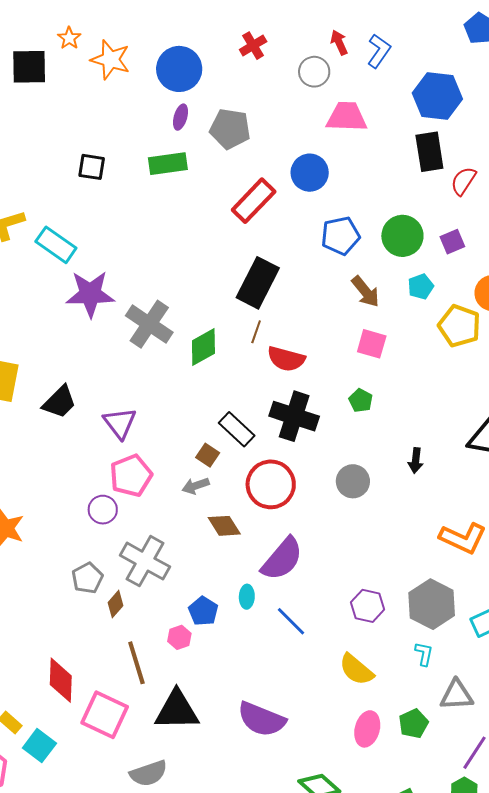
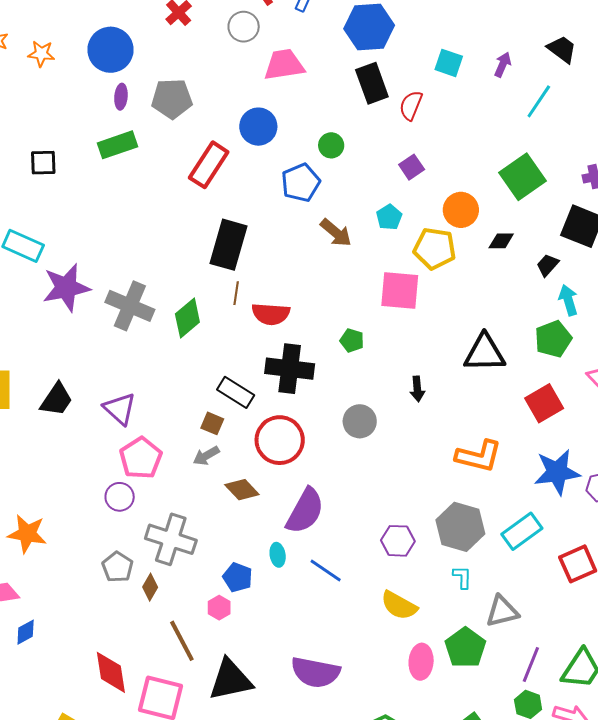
orange star: (110, 60) -> (41, 54), size x0.7
green circle: (402, 236) -> (331, 145), moved, size x0.6
pink square: (372, 344) -> (400, 290), moved, size x1.4
green pentagon: (413, 724) -> (465, 648), size x1.4

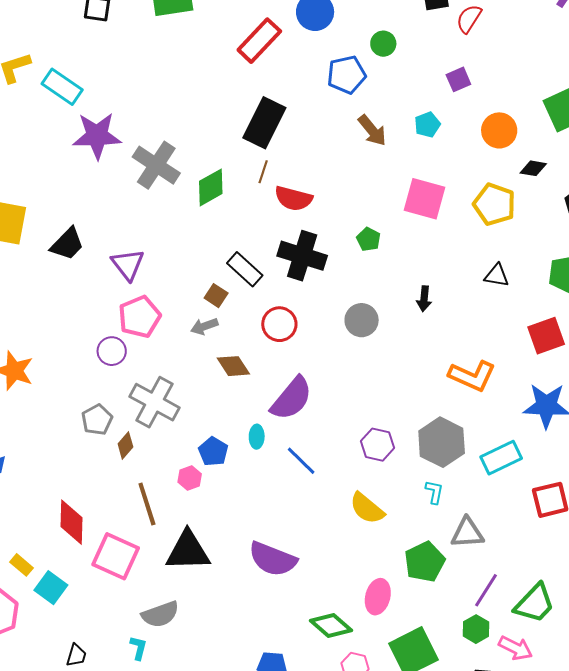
yellow pentagon: (435, 248) -> (494, 204), moved
black triangle: (485, 353) -> (497, 275), size x0.6
red circle: (280, 440) -> (279, 324), size x0.7
pink ellipse: (421, 662) -> (378, 597), moved

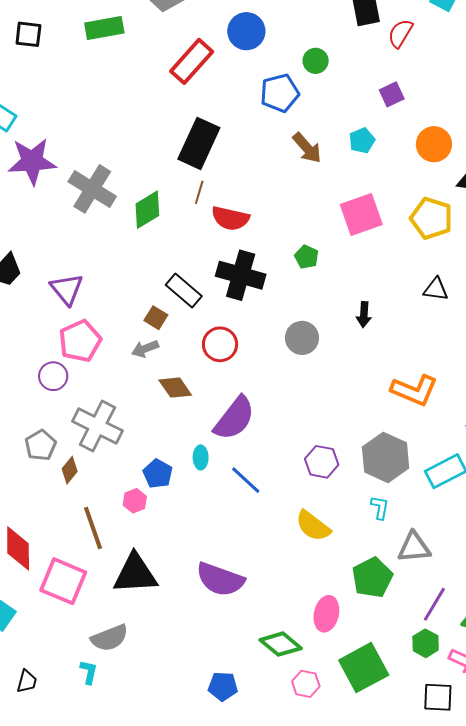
pink square: (425, 199) -> (361, 215), turned -33

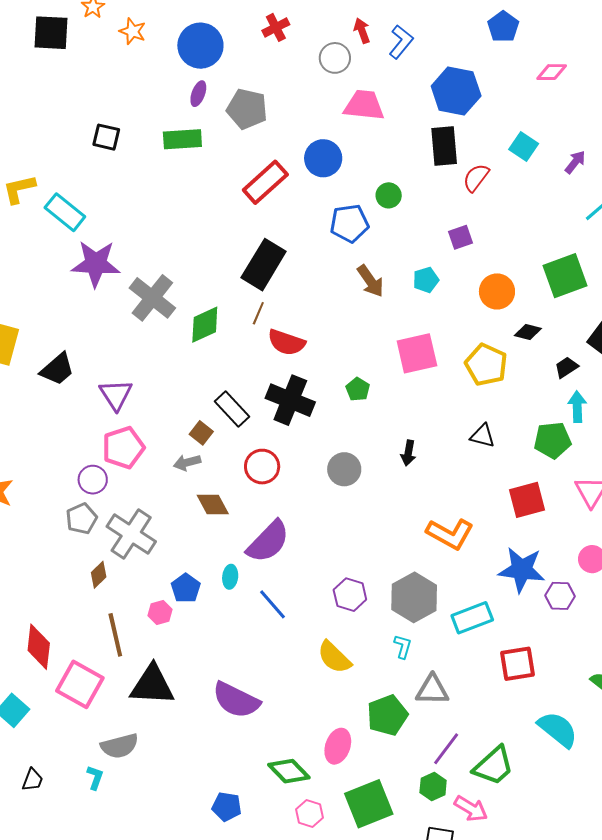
gray pentagon: (41, 445) -> (82, 519), moved

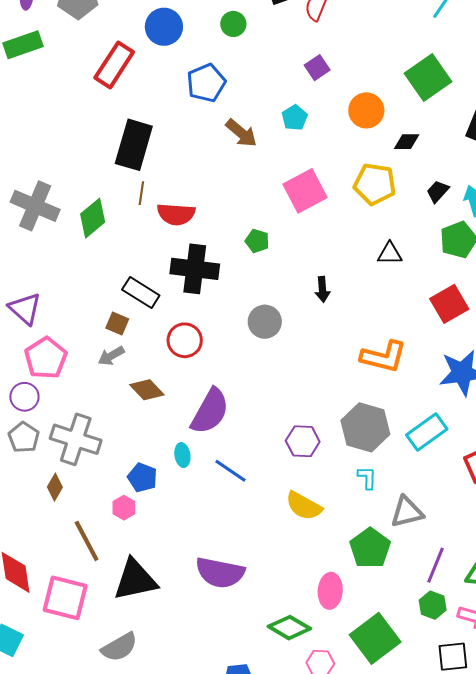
green circle: (389, 195) -> (233, 24), moved
black trapezoid: (566, 367) -> (438, 191), moved

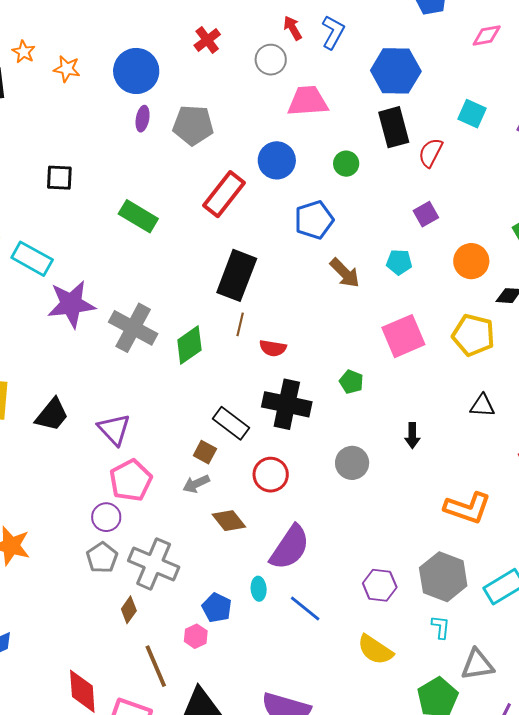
green rectangle: (23, 45) -> (138, 216), moved, turned 45
cyan pentagon: (295, 118) -> (399, 262), turned 30
red semicircle: (176, 214) -> (273, 348), size x0.7

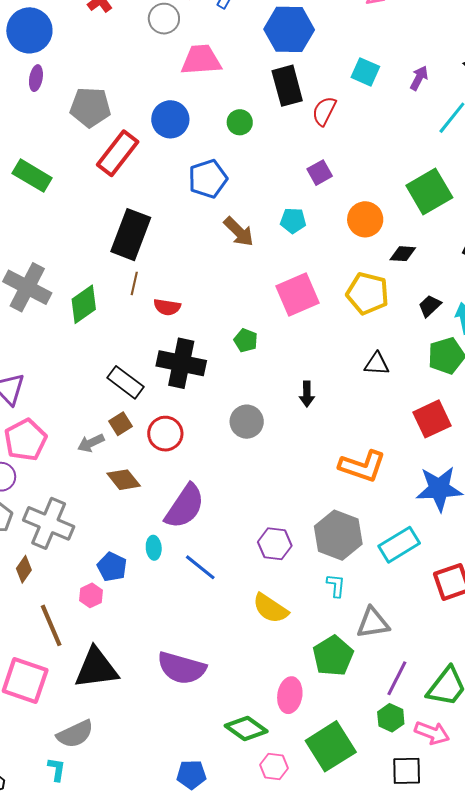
gray pentagon: (193, 125) -> (90, 107), moved
brown square: (205, 452) -> (121, 424), moved, turned 30

